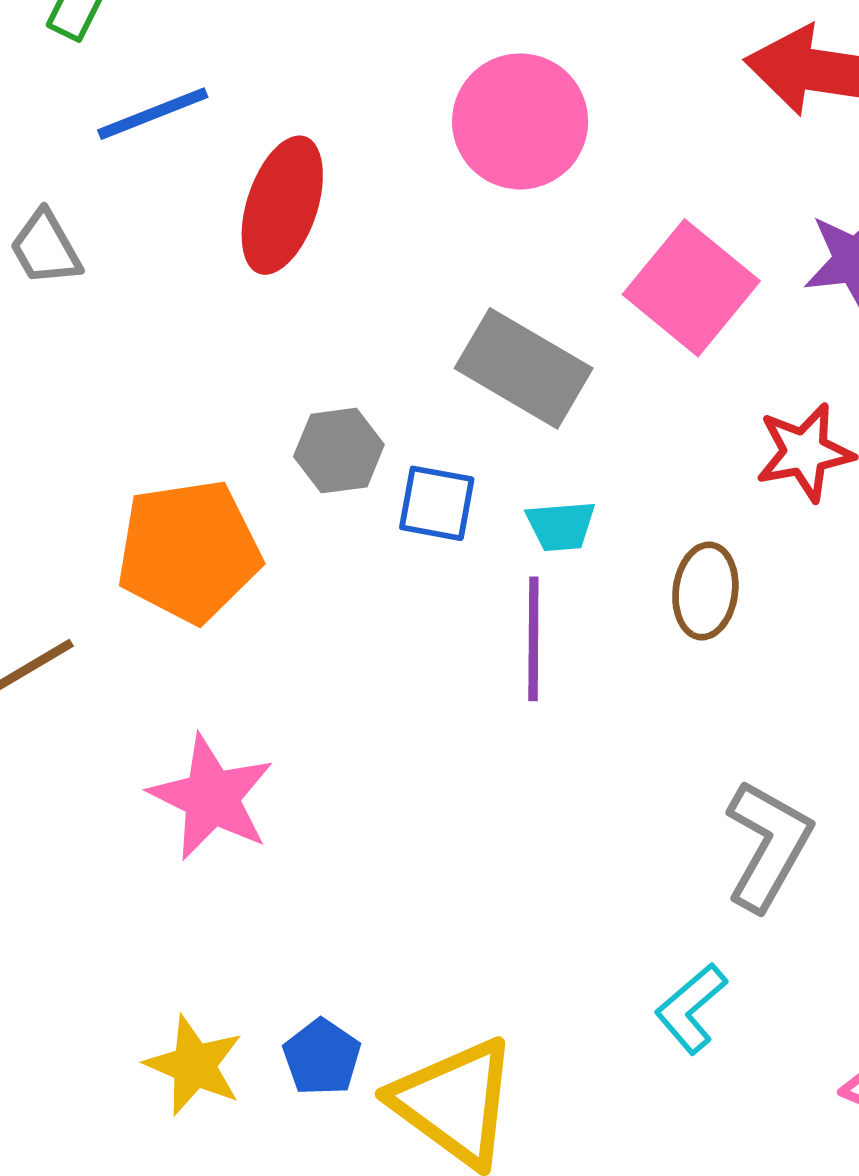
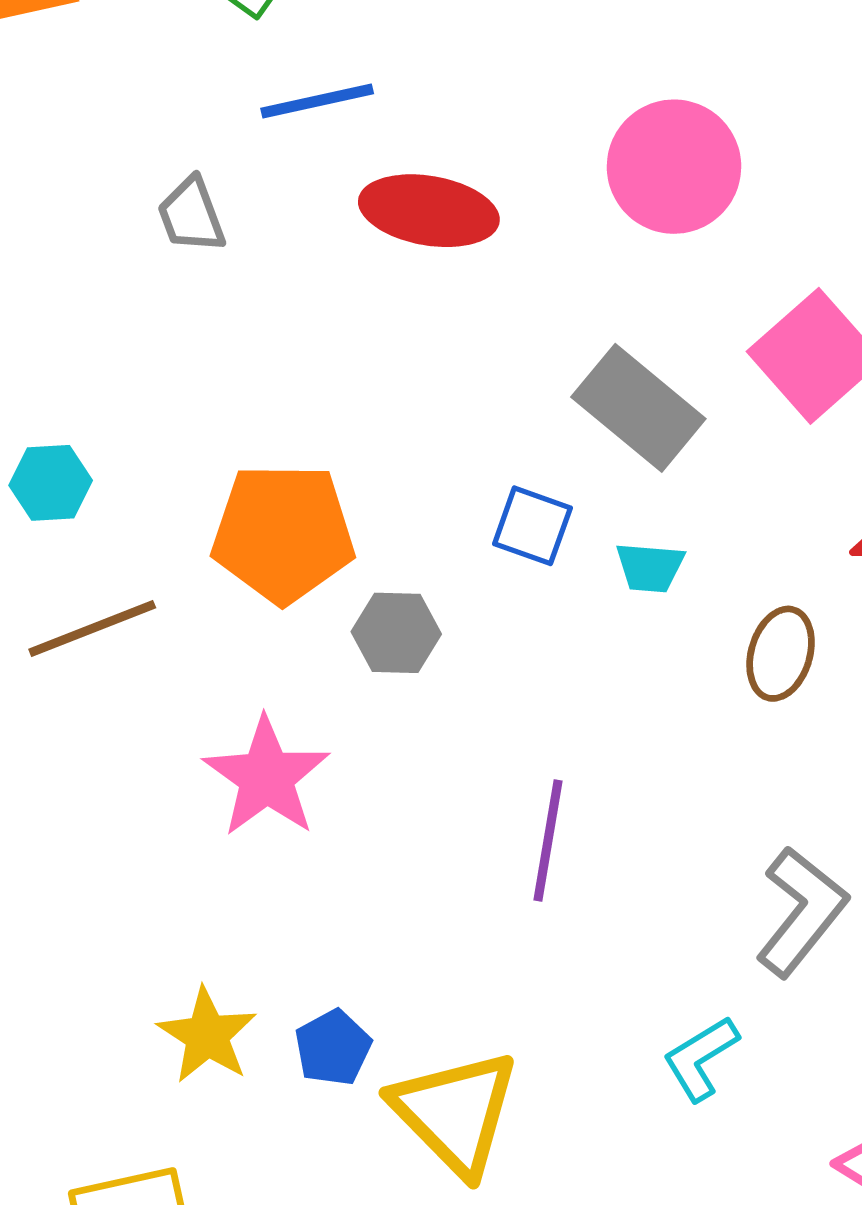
red ellipse: (282, 205) -> (429, 211), turned 72
gray hexagon: (339, 451) -> (396, 633), moved
purple line: (533, 639) -> (548, 840), moved

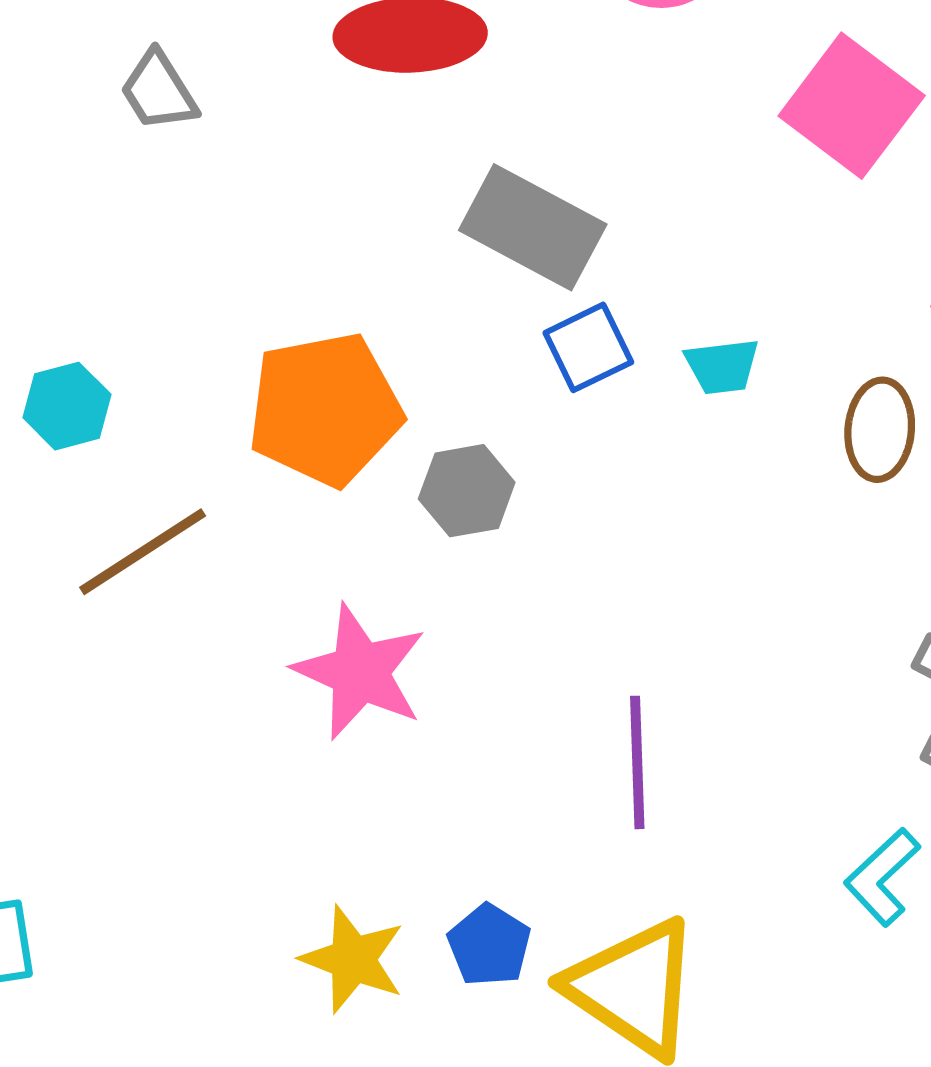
gray rectangle: (638, 408) -> (533, 227), moved
blue square: (532, 526) -> (588, 347), turned -34
purple line: (548, 840) -> (637, 762), moved

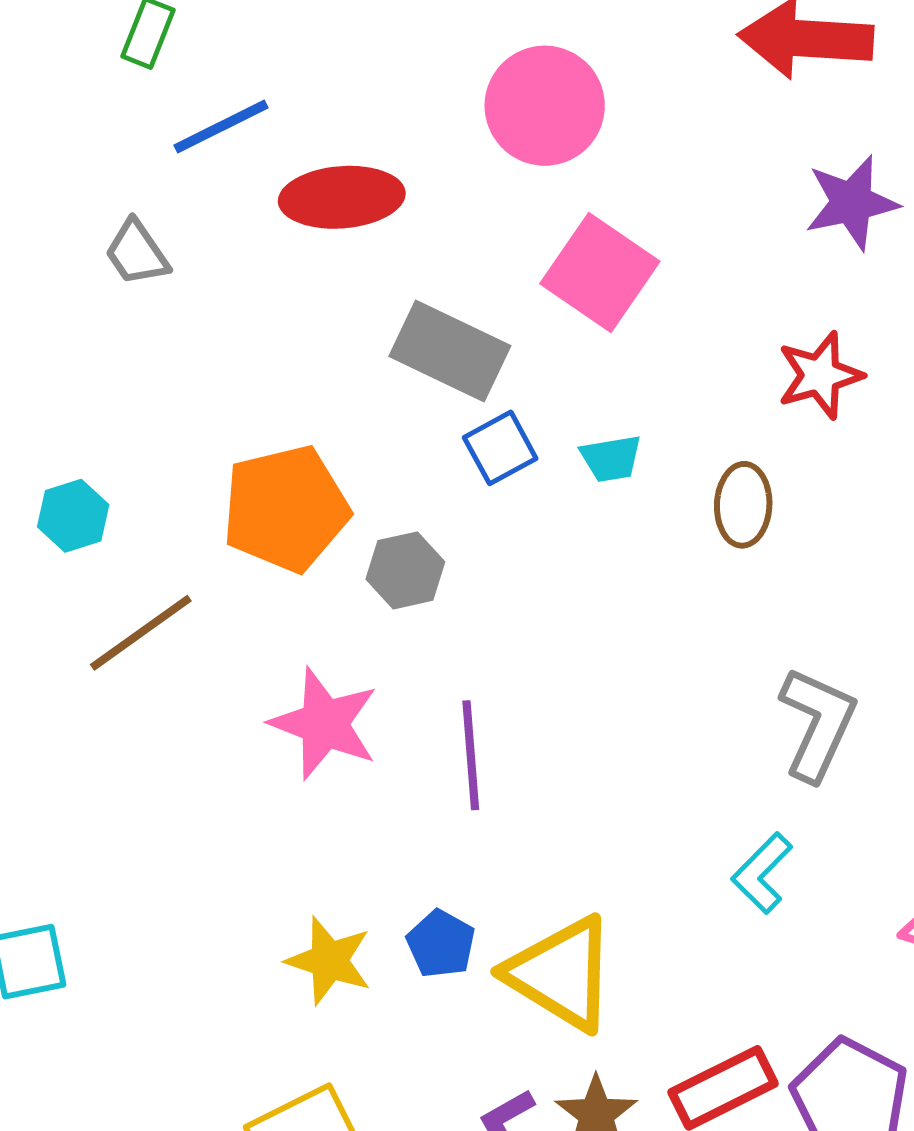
pink square: (852, 106) -> (600, 273), moved
purple line: (637, 762) -> (471, 755), moved

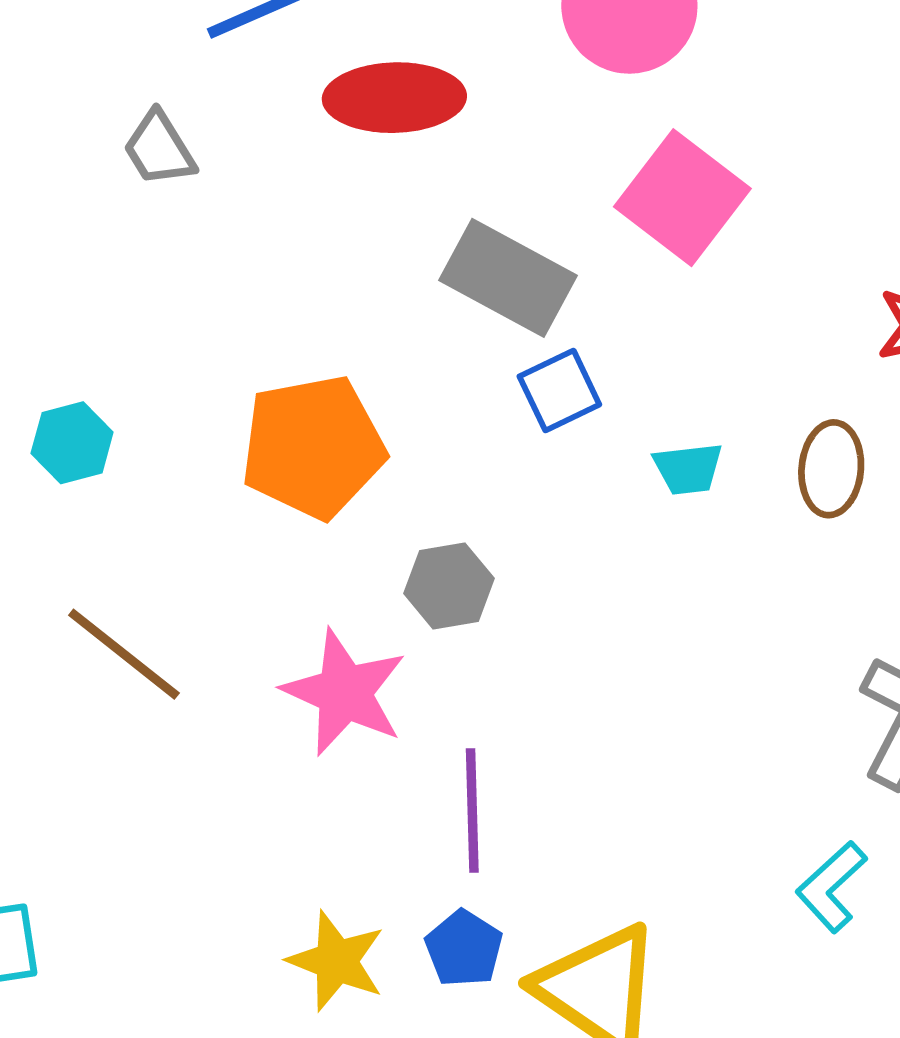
cyan trapezoid: (611, 458) -> (688, 469), moved
gray hexagon: (405, 570) -> (449, 586), moved
brown line: (141, 633) -> (124, 654), moved, turned 71
purple line: (471, 755) -> (472, 811), moved

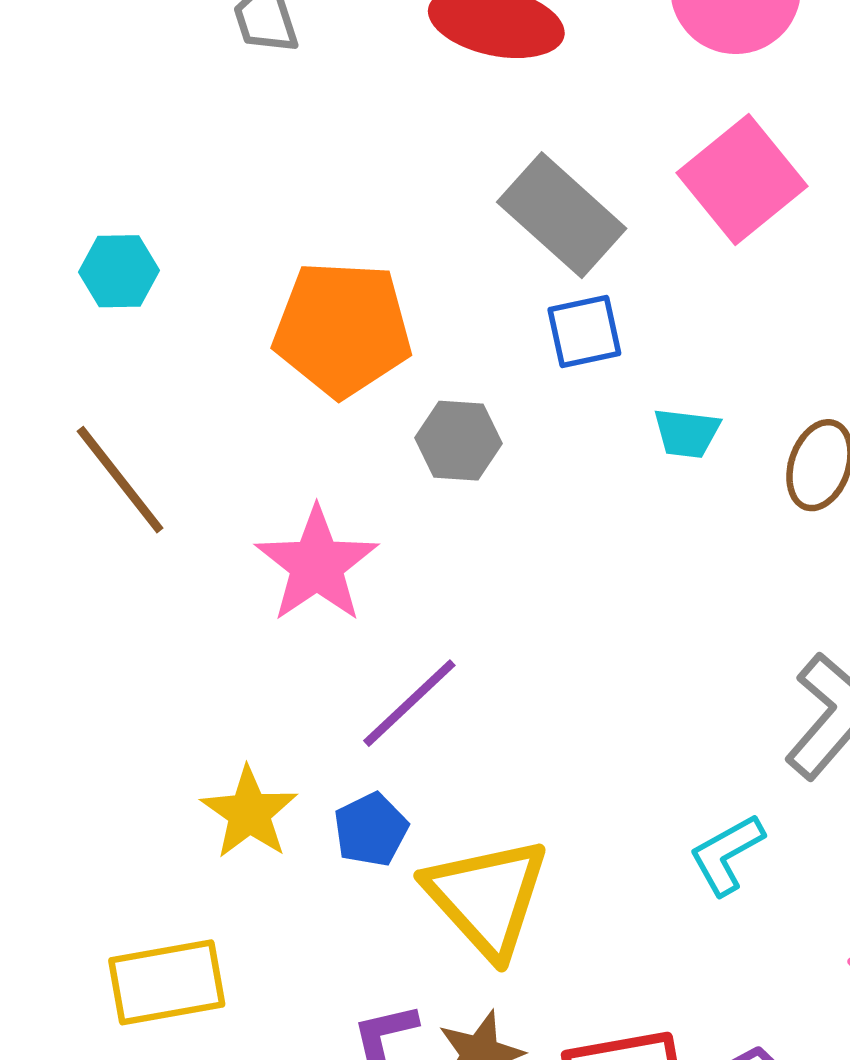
gray hexagon: (449, 586) -> (458, 441), moved
purple line: (472, 811) -> (409, 703), turned 35

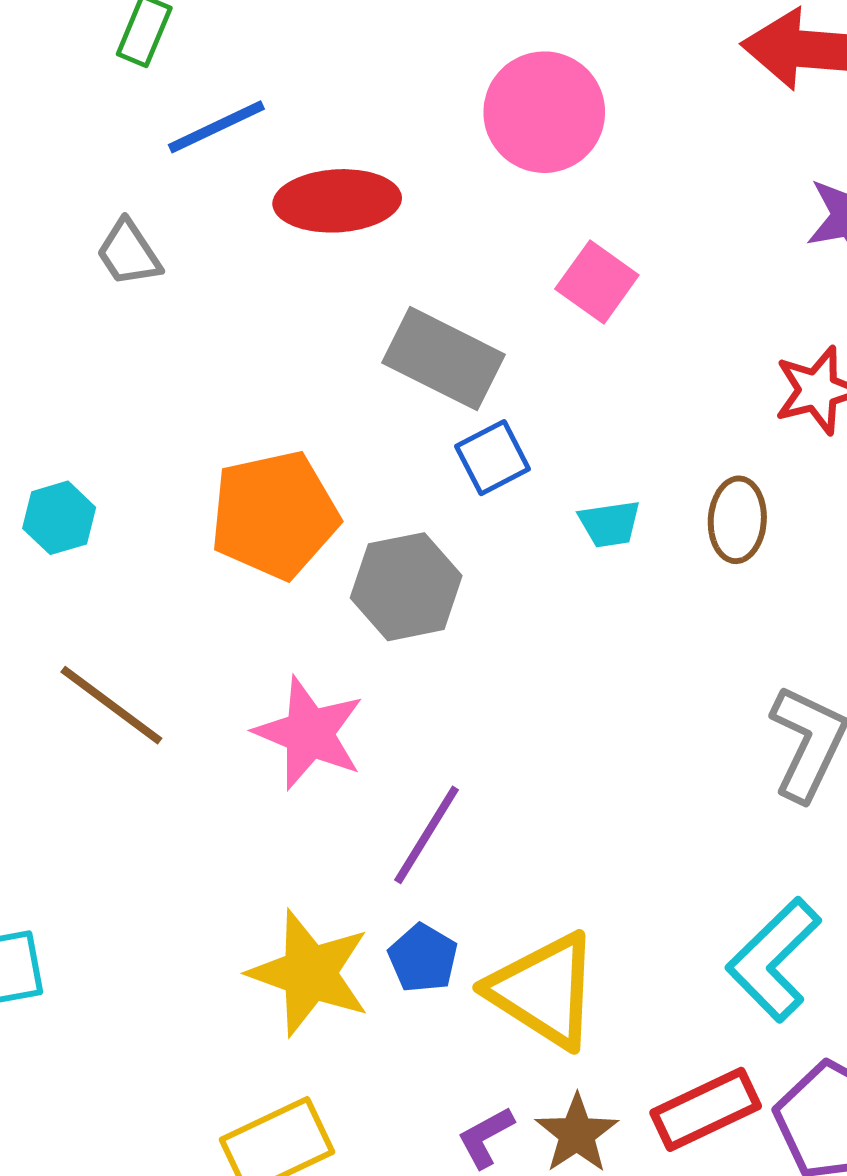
pink square: (742, 179) -> (597, 282), size x0.7
gray hexagon: (458, 441) -> (406, 587), size x1.4
yellow star: (249, 813) -> (309, 973), size x1.4
cyan L-shape: (727, 854) -> (774, 960), moved, size x1.5

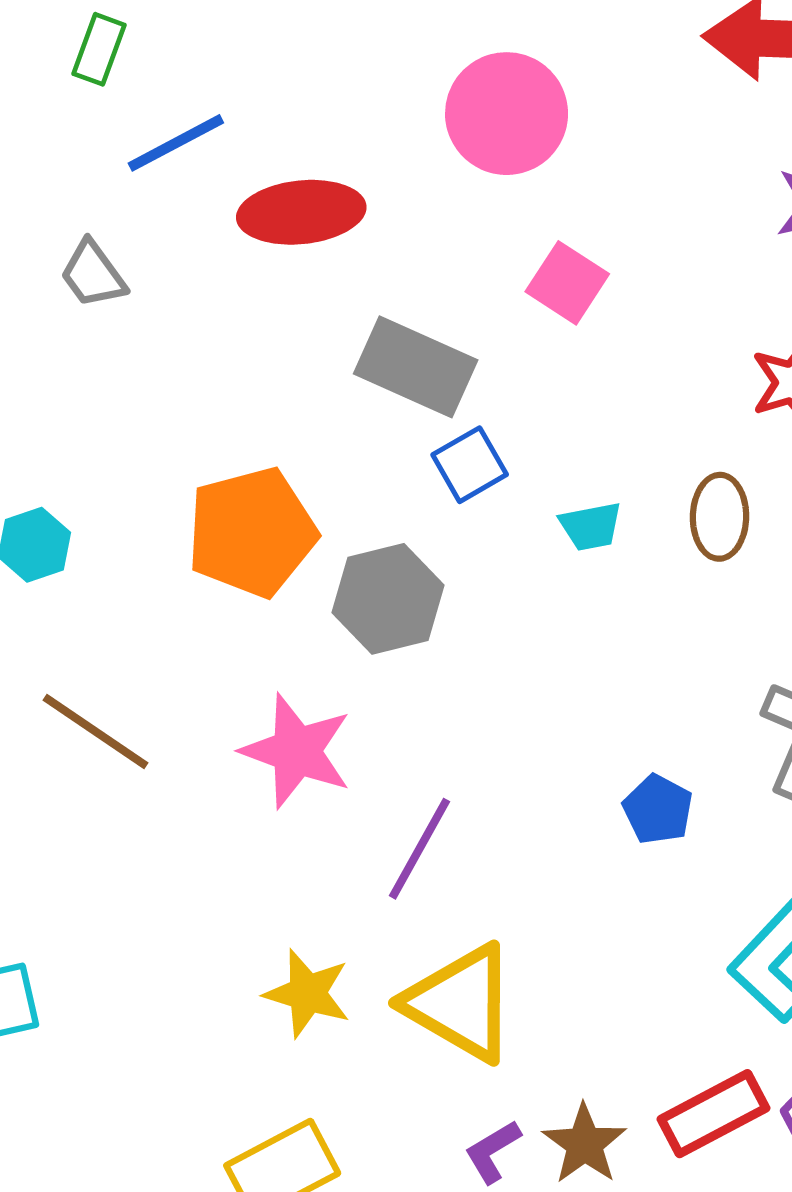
blue pentagon: (423, 958) -> (658, 809), moved
yellow star: (309, 973) -> (307, 993), size x0.7
yellow triangle: (544, 990) -> (461, 1003), moved

